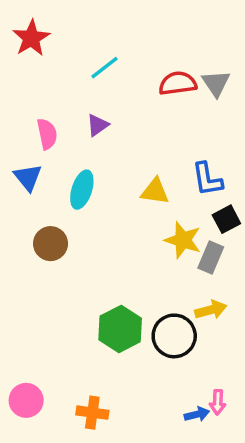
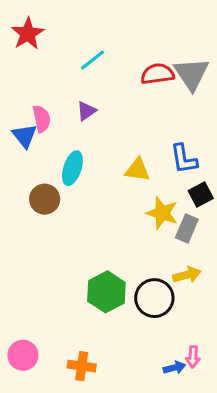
gray triangle: (216, 83) -> (191, 74), size x1.4
blue triangle: (28, 177) -> (25, 136), moved
brown circle: (51, 244) -> (45, 199), moved

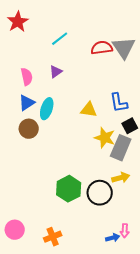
blue triangle: (25, 136) -> (27, 103), moved, turned 36
gray rectangle: (187, 228) -> (121, 148), size x1.4
orange cross: (82, 366) -> (53, 237), turned -30

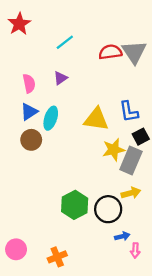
yellow triangle: (89, 110) -> (96, 119), size x1.4
yellow star: (105, 138) -> (114, 150), turned -30
blue arrow: (113, 238) -> (122, 236), moved

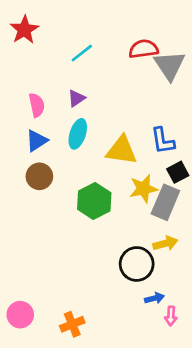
red semicircle: (110, 52) -> (143, 49), moved
cyan ellipse: (51, 118) -> (78, 134), moved
green hexagon: (75, 205) -> (94, 201), moved

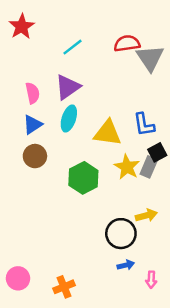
purple triangle: (76, 98) -> (68, 87), size x1.6
yellow star: (143, 189) -> (127, 167), turned -30
gray rectangle: (165, 202) -> (149, 167), moved, size x0.7
blue arrow: (154, 298) -> (126, 265), moved

